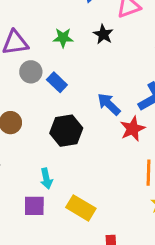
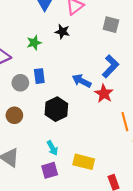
gray circle: (31, 72) -> (20, 83), moved
blue rectangle: (57, 82) -> (39, 76), turned 56

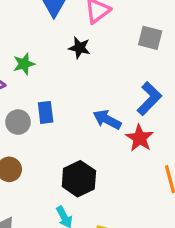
green star: (34, 43) -> (24, 64), moved
black hexagon: (56, 109) -> (79, 179), moved

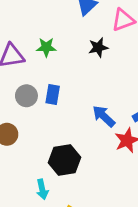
black star: (79, 48) -> (98, 47), turned 30

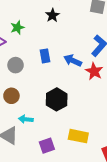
blue rectangle: (53, 94) -> (45, 56), moved
cyan arrow: (42, 189) -> (26, 119), moved, turned 128

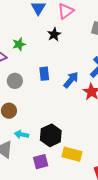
blue arrow: (73, 61) -> (71, 80), turned 102
black hexagon: (57, 99) -> (51, 135), moved

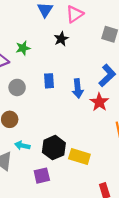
blue arrow: (71, 80) -> (78, 89), turned 132
yellow rectangle: (72, 154) -> (79, 157), moved

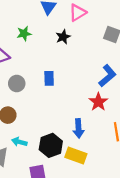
green star: (23, 48) -> (24, 34), moved
blue arrow: (78, 89) -> (78, 128), moved

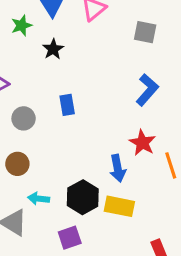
green star: (24, 34) -> (22, 25), moved
black star: (63, 37) -> (53, 49), moved
red star: (98, 102) -> (142, 143), moved

